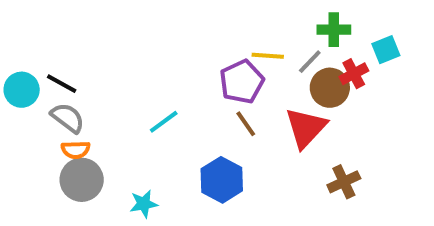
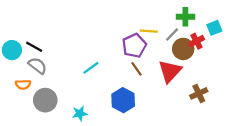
orange semicircle: (76, 150) -> (23, 85), moved
brown cross: (344, 182) -> (199, 93), moved

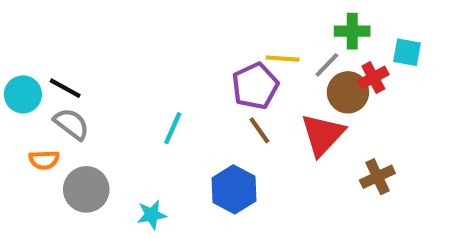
cyan square: (214, 28) -> (407, 52), turned 32
cyan line: (91, 68) -> (173, 128), turned -30

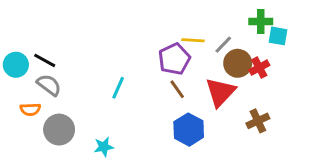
green cross: (352, 31) -> (261, 22), moved
red cross: (373, 78) -> (259, 68), moved
blue hexagon: (234, 189) -> (189, 130), moved

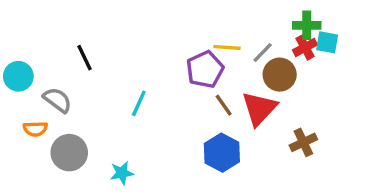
black line: (45, 60) -> (85, 58), moved, turned 35
red cross: (259, 68) -> (305, 47), moved
brown line: (177, 89) -> (224, 105), moved

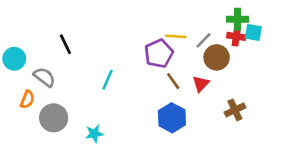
red cross: (305, 47) -> (236, 36), turned 36
red triangle: (259, 108) -> (201, 84), size x0.6
orange semicircle: (35, 129) -> (27, 99), turned -66

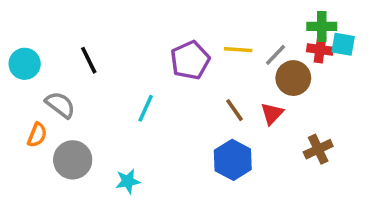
purple pentagon: (159, 53) -> (190, 60), moved
cyan circle: (14, 59) -> (25, 64), moved

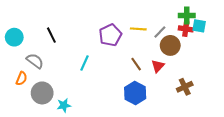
cyan star: (128, 181) -> (64, 105), moved

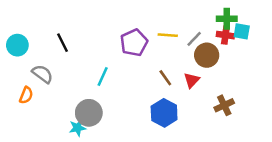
gray circle: (42, 93) -> (89, 113), moved

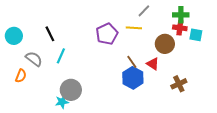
cyan square: (242, 31) -> (196, 35), moved
gray line: (194, 39) -> (144, 11), moved
cyan line: (103, 76) -> (61, 56), moved
red triangle: (192, 80) -> (153, 64), turned -40
blue hexagon: (164, 113) -> (133, 78), moved

